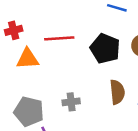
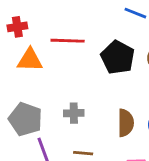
brown semicircle: (117, 92) -> (126, 123), moved

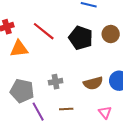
red line: (68, 41) -> (44, 31), turned 45
brown semicircle: (126, 123) -> (93, 83), turned 84

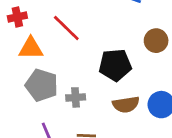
black pentagon: (81, 38) -> (115, 65), moved, turned -30
gray pentagon: (22, 91) -> (42, 85), moved

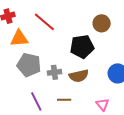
brown circle: (156, 41) -> (102, 23), moved
brown semicircle: (126, 104) -> (79, 76), moved

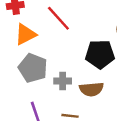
orange triangle: (19, 38) -> (25, 34), turned -30

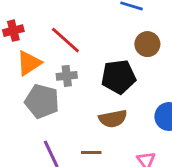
gray cross: (63, 81) -> (67, 76), moved

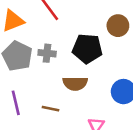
gray cross: (67, 76) -> (47, 53), moved

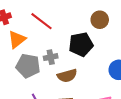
brown semicircle: (75, 83) -> (67, 76), moved

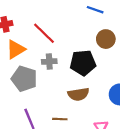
gray cross: (51, 57) -> (49, 62), moved
brown semicircle: (67, 76) -> (78, 94), moved

